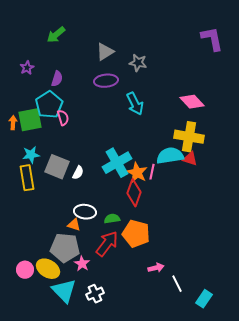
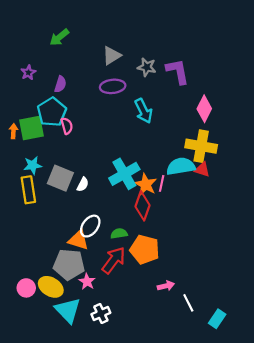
purple L-shape: (212, 39) -> (178, 71), moved
pink diamond: (192, 102) -> (204, 109), turned 70
white ellipse: (85, 212) -> (90, 226), turned -60
orange triangle: (74, 225) -> (78, 240), size x1.5

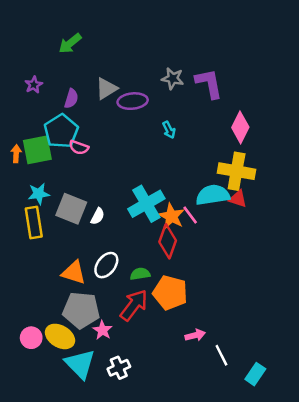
gray triangle: (112, 55) -> (106, 89), moved
cyan arrow: (144, 111) -> (169, 130), size x0.6
pink semicircle: (67, 126) -> (79, 147), turned 126
pink line: (162, 183) -> (190, 215), turned -49
orange triangle: (78, 240) -> (74, 273), moved

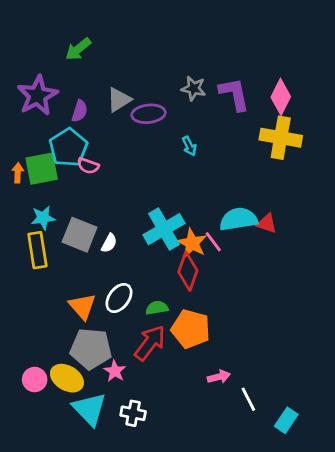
purple star: (34, 85) -> (37, 95), size x2.0
pink diamond: (240, 127) -> (281, 97), moved
yellow cross: (237, 171) -> (281, 138), moved
orange triangle: (74, 273) -> (82, 306), turned 32
white cross: (119, 368) -> (133, 413), turned 35

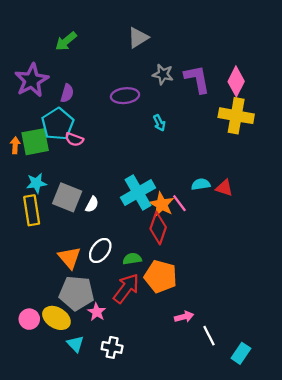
gray triangle: (119, 100) -> (138, 38), moved
cyan semicircle: (239, 219) -> (201, 184), size x0.6
cyan triangle: (89, 409) -> (75, 344), size x0.6

